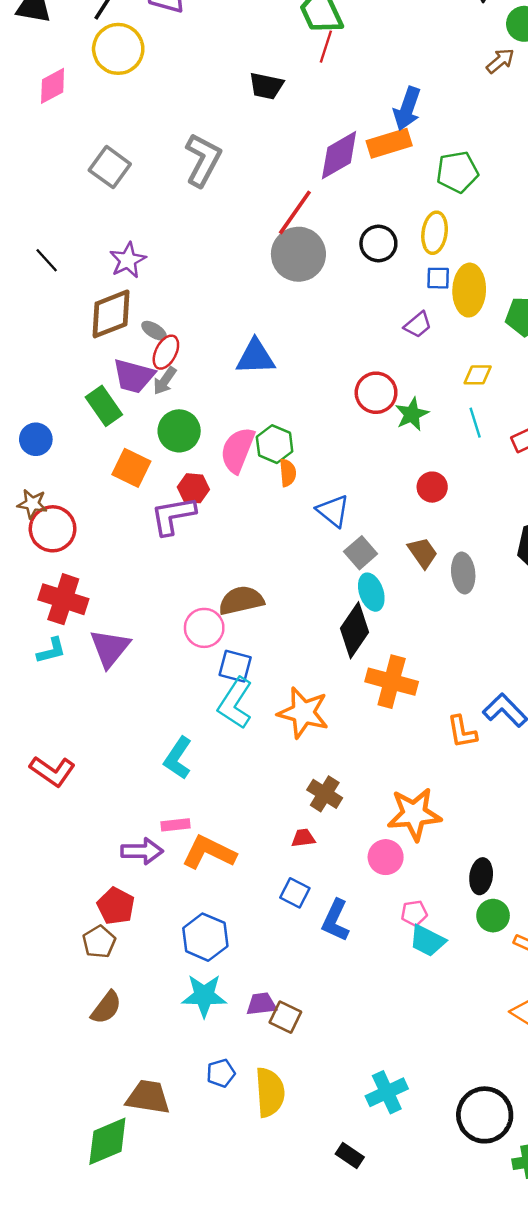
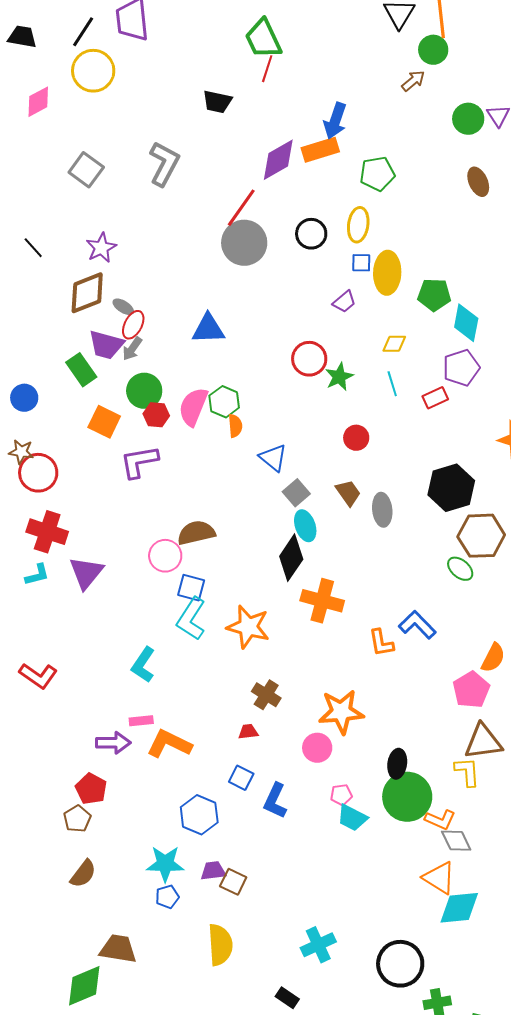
red hexagon: (193, 488) -> (156, 415), moved
green circle: (493, 916) -> (407, 797), size x1.8
blue hexagon: (205, 937) -> (199, 815), moved
blue pentagon: (221, 1073) -> (167, 897), moved

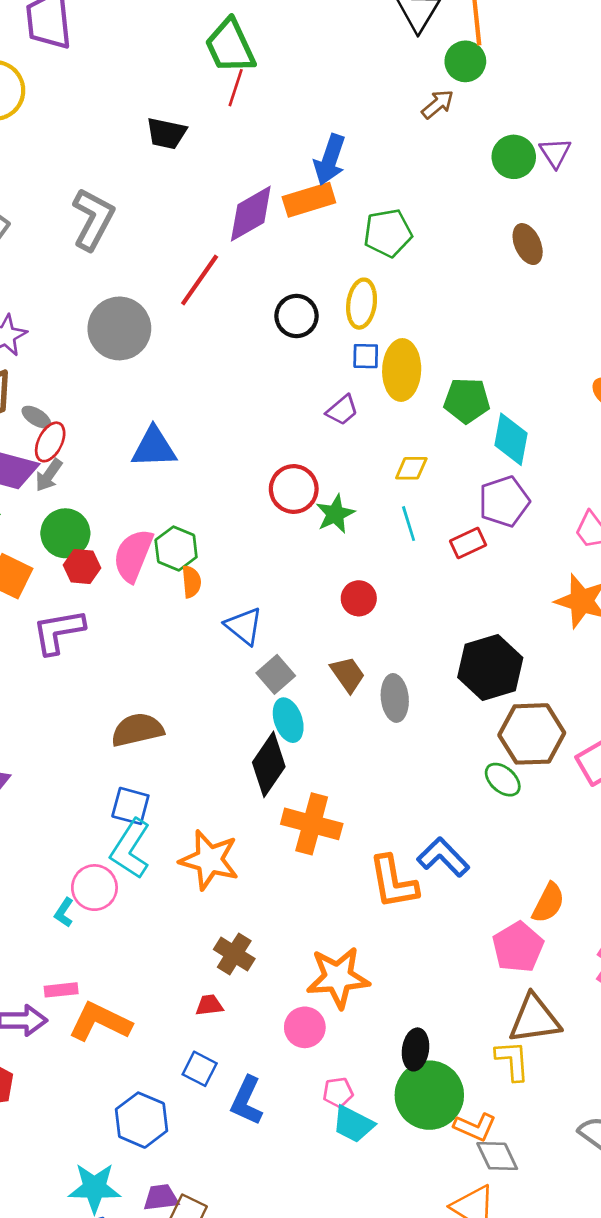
gray circle: (244, 243) -> (119, 328), moved
pink circle: (165, 556) -> (94, 888), moved
orange L-shape: (381, 643) -> (393, 882), size x1.4
cyan L-shape: (143, 665) -> (64, 912), size x0.6

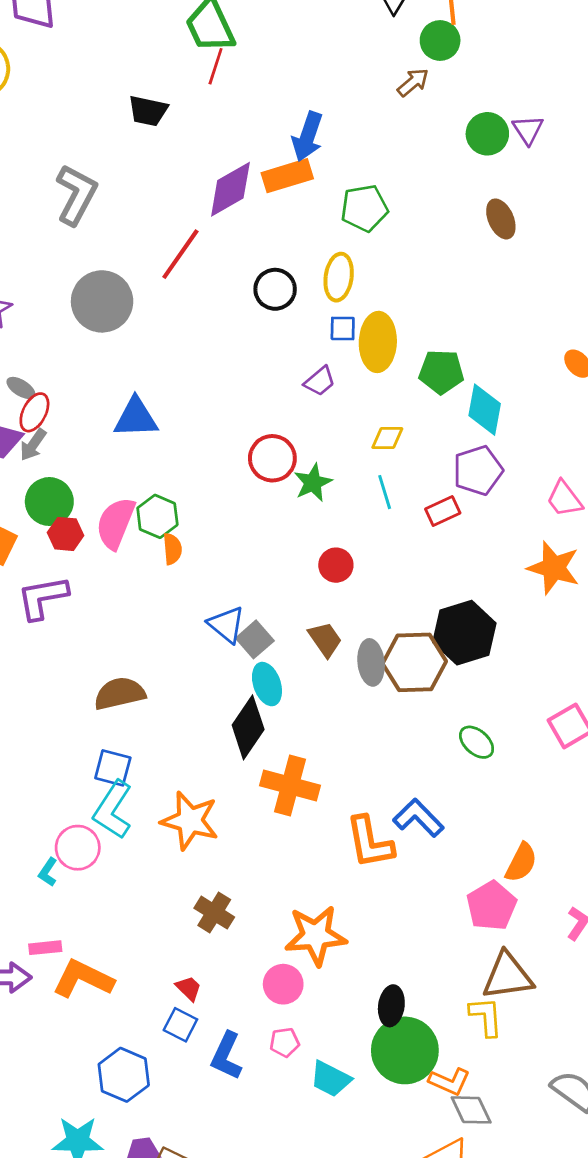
blue triangle: (244, 626) -> (226, 625), moved
brown hexagon: (532, 734) -> (414, 662), moved
red trapezoid: (209, 1005) -> (189, 988), moved, turned 52
pink pentagon: (338, 1092) -> (285, 1042), moved

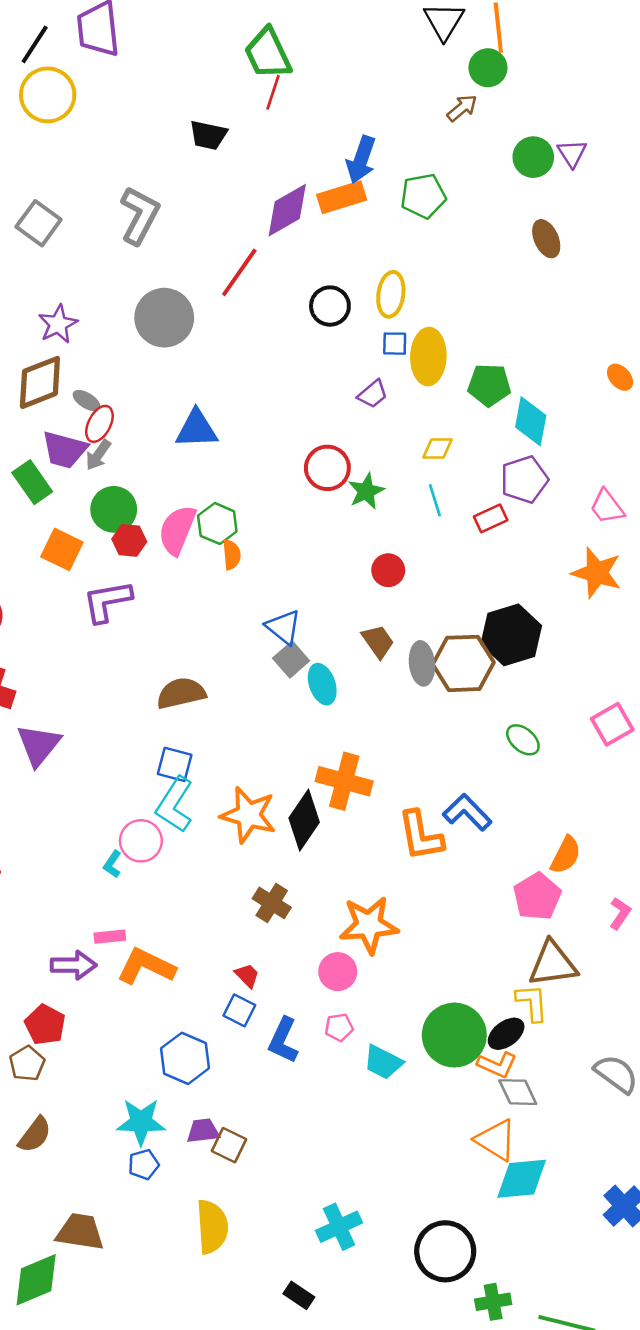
green pentagon: (364, 208) -> (423, 196), moved
gray square: (255, 639) -> (291, 660), moved
black diamond: (248, 727) -> (304, 820), moved
black ellipse: (391, 1006) -> (506, 1034), moved, turned 45

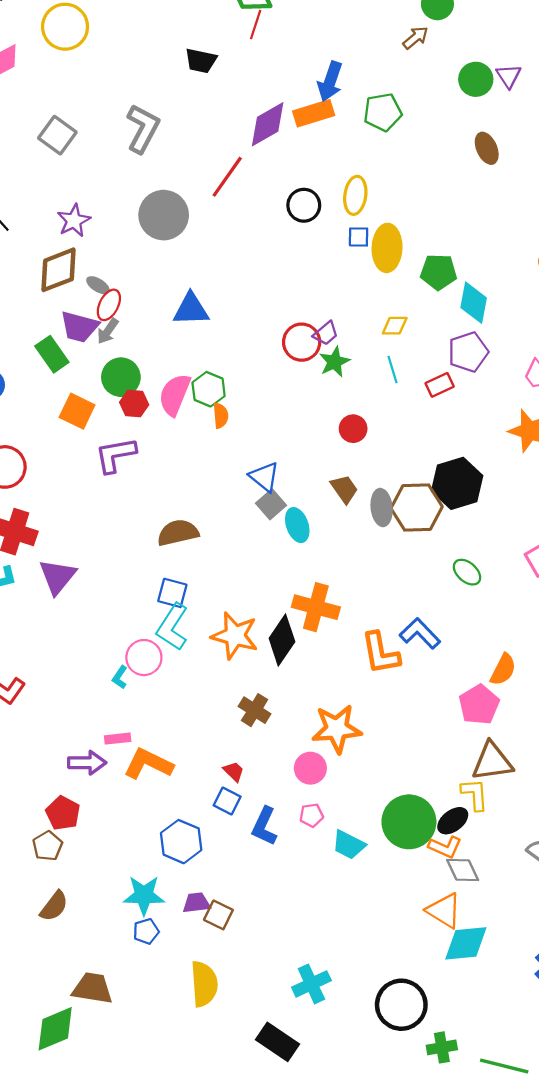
purple trapezoid: (373, 394) -> (326, 333), moved
black rectangle: (299, 1295) -> (278, 1042), size x1.6

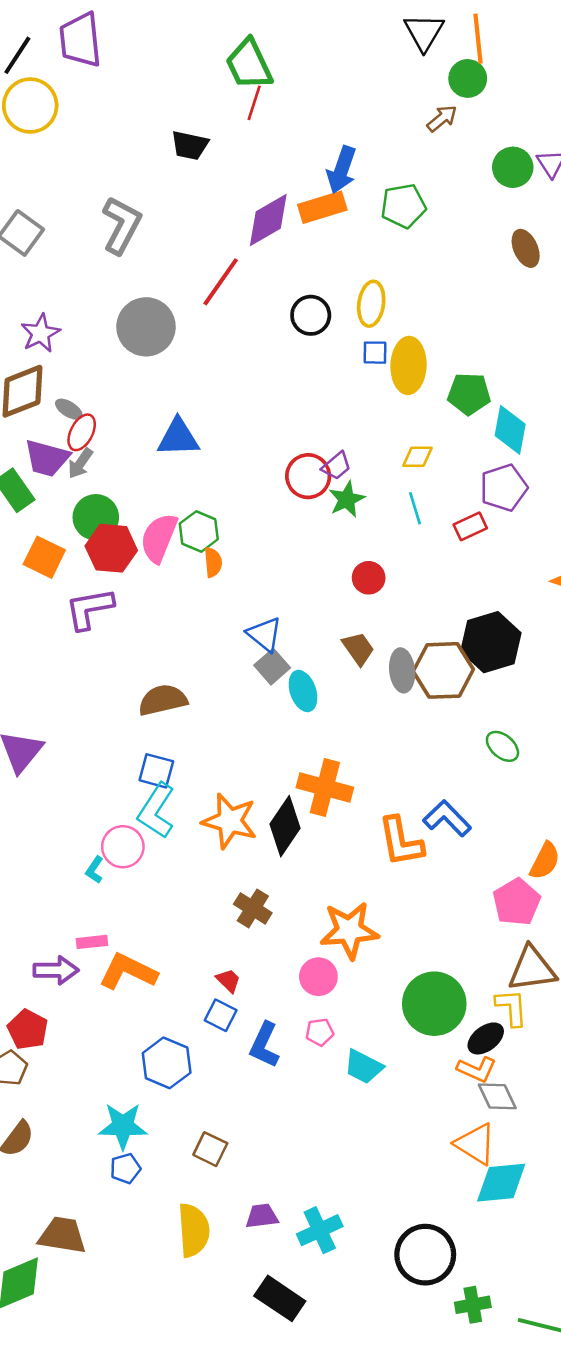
red hexagon: (134, 403) -> (111, 548), size x1.5
green circle: (409, 822) -> (434, 1004), moved
purple trapezoid: (196, 903) -> (262, 1216), moved

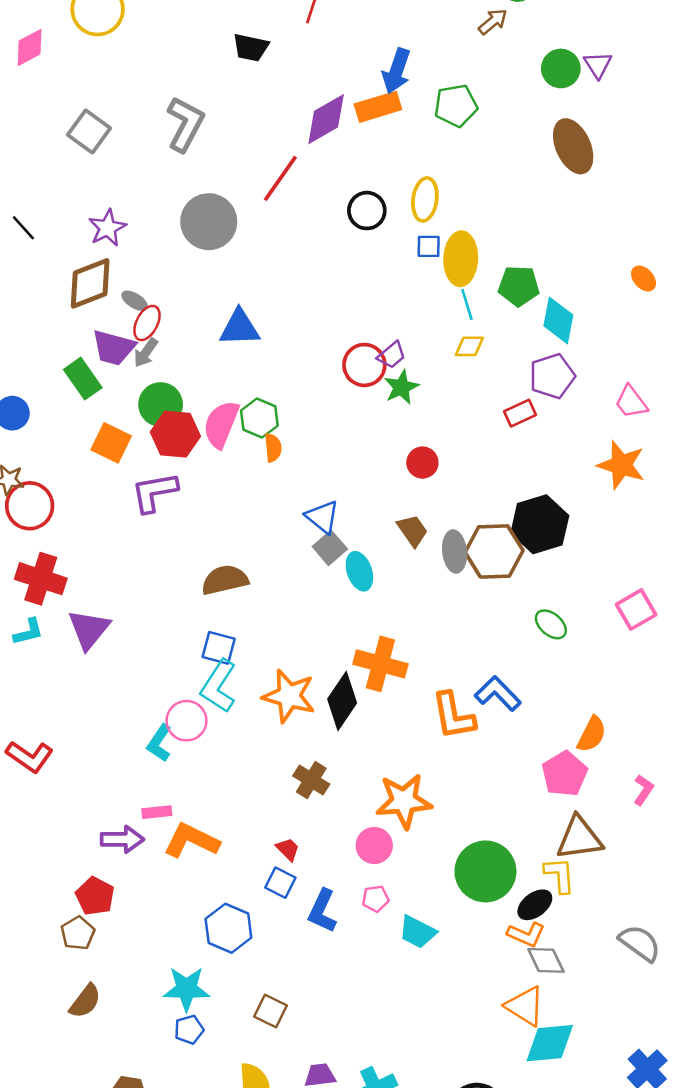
brown ellipse: (526, 248) -> (573, 146), size x1.5
cyan line: (415, 508) -> (467, 304), moved
cyan L-shape: (95, 870) -> (159, 743), size x1.4

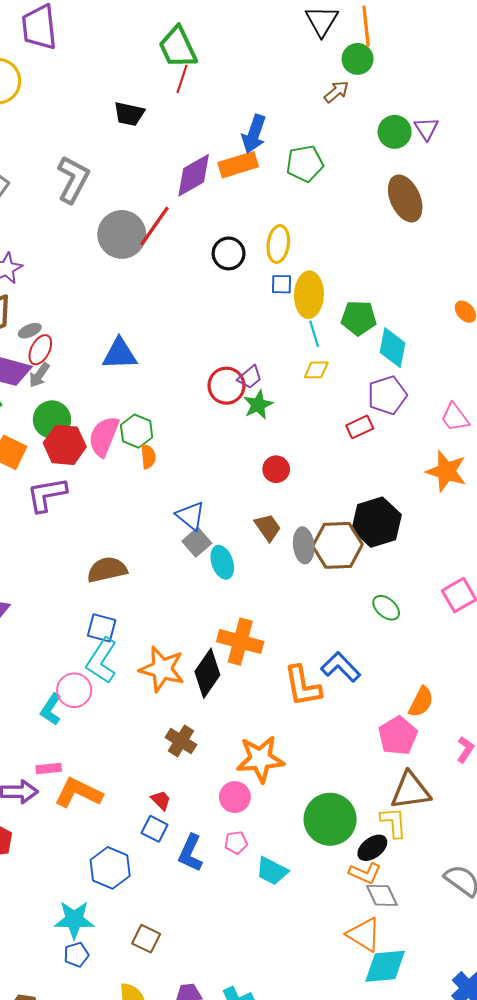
gray circle: (209, 222) -> (122, 234), moved
gray ellipse: (135, 301) -> (30, 331), turned -55

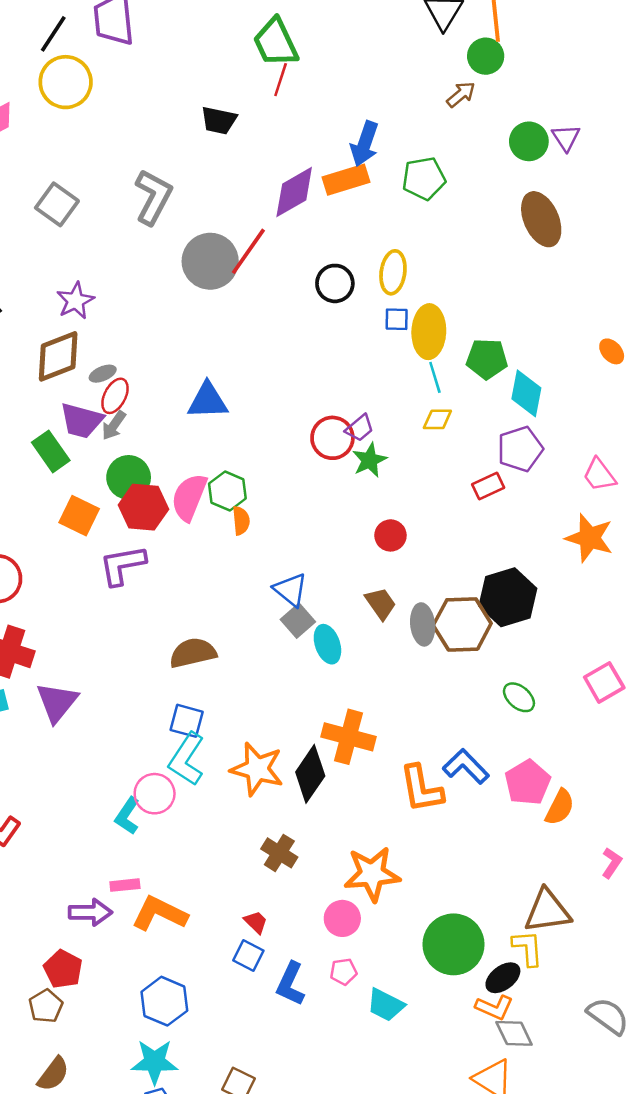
pink pentagon: (398, 736) -> (528, 783), moved
blue hexagon: (110, 868) -> (164, 1001), moved

